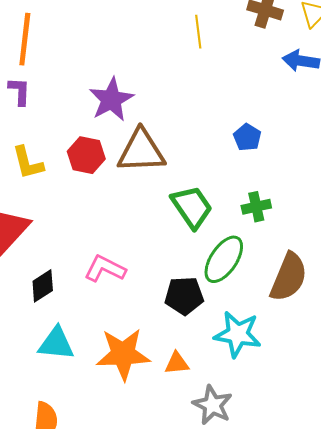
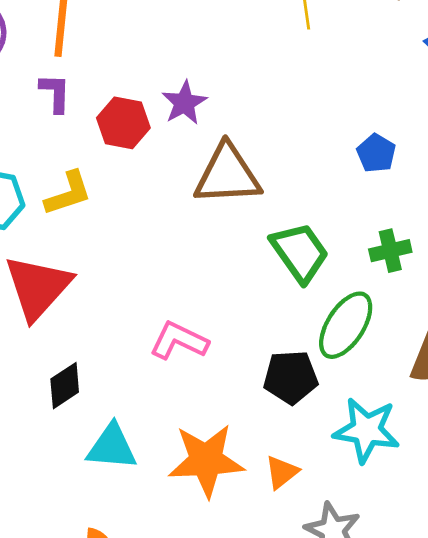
purple star: (111, 99) -> (184, 103), size x0.7
red hexagon: (86, 155) -> (123, 123), moved
yellow L-shape: (28, 163) -> (68, 193), turned -93
black diamond: (43, 286) -> (65, 386), moved
orange triangle: (177, 363) -> (282, 472), turned -32

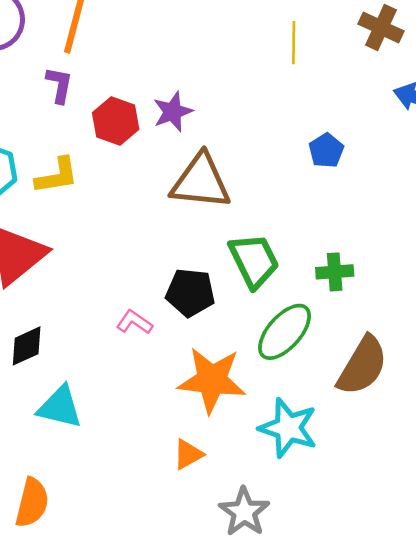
blue pentagon: (376, 153) -> (326, 150), moved
pink L-shape: (179, 341) -> (134, 322), size x0.7
black pentagon: (291, 377) -> (190, 293), moved
orange star: (206, 460) -> (212, 380), moved
orange triangle: (282, 472) -> (188, 454), moved

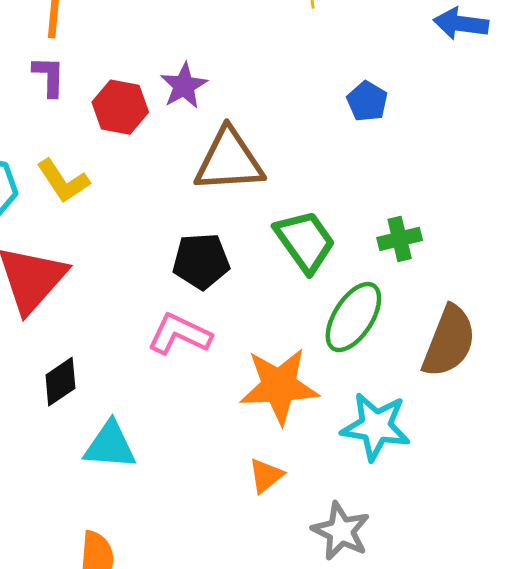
yellow L-shape: (57, 176) -> (63, 181), turned 75
black pentagon: (190, 293) -> (201, 261), moved
pink L-shape: (134, 322) -> (179, 334), size x1.5

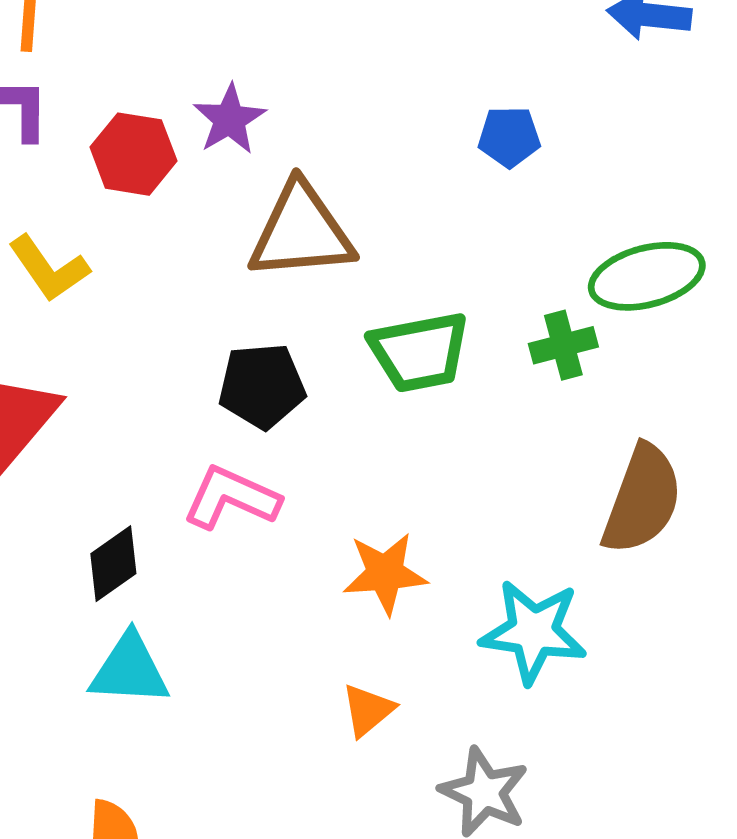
blue pentagon: (367, 101) -> (509, 137), turned -30
green trapezoid: (305, 241) -> (419, 352), turned 116
green ellipse: (353, 317) -> (647, 276), moved, turned 44
black diamond: (60, 382) -> (113, 564), moved
orange star: (279, 386) -> (385, 573), size x0.7

